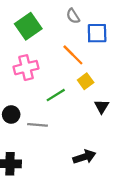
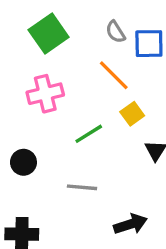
gray semicircle: (73, 16) -> (115, 32), moved
gray line: (37, 125) -> (82, 187), moved

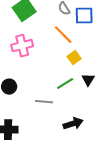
green line: (89, 134) -> (65, 84), moved

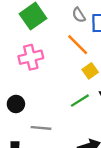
gray line: (44, 102) -> (41, 128), moved

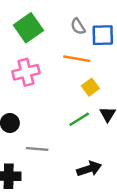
orange line: (78, 45) -> (77, 59), turned -35

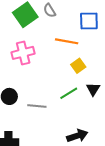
gray semicircle: (78, 26) -> (50, 10), moved
gray line: (37, 149) -> (37, 106), moved

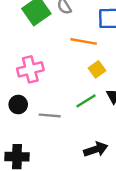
pink cross: (23, 53) -> (30, 69), moved

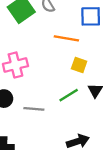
yellow square: (97, 69) -> (79, 65), turned -35

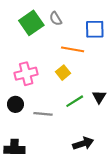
yellow square: (79, 65) -> (63, 73), moved, turned 32

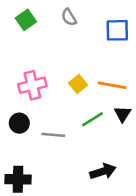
green square: (31, 23) -> (26, 20), moved, size x0.7
orange line: (73, 49) -> (112, 85), moved

